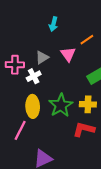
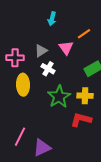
white cross: (34, 76) -> (48, 69), moved, turned -32
yellow ellipse: (33, 106) -> (23, 85), moved
pink line: (20, 130) -> (20, 137), moved

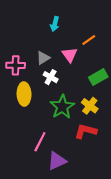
yellow cross: (85, 96) -> (90, 106), turned 35
pink line: (20, 137) -> (40, 142), moved
purple triangle: (42, 148) -> (57, 161), moved

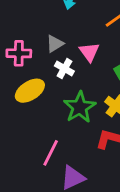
pink triangle: (70, 55) -> (89, 52), moved
yellow ellipse: (24, 94) -> (30, 91), turned 60

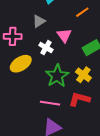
gray triangle: (55, 44) -> (39, 21), moved
pink line: (51, 153) -> (50, 103), moved, turned 72

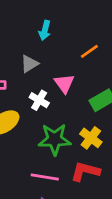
green star: (57, 76) -> (55, 139), turned 30

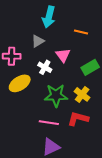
cyan arrow: (45, 30) -> (49, 17), size x1.5
orange line: (89, 51) -> (81, 32), turned 48

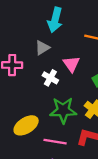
yellow ellipse: (20, 83) -> (26, 125), moved

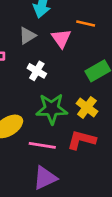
pink triangle: (71, 64) -> (61, 38), moved

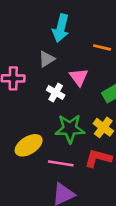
pink triangle: (61, 38) -> (79, 77), moved

